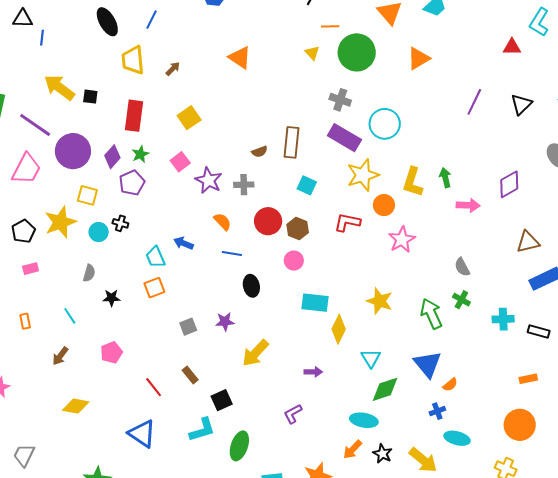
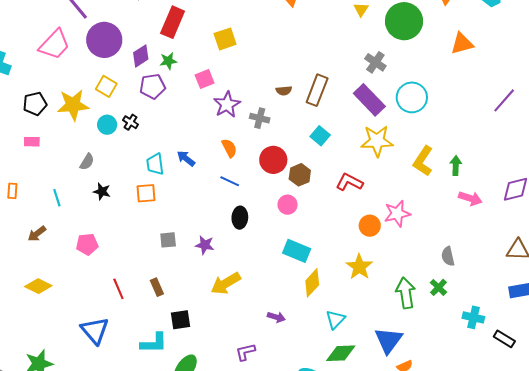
orange circle: (384, 205) -> (370, 226), moved

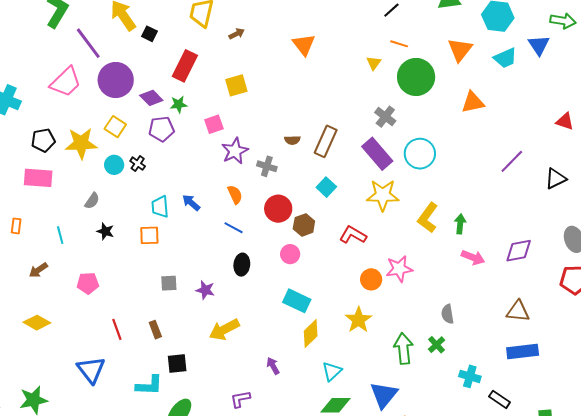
purple diamond: (141, 56) -> (151, 98), turned 75
pink rectangle: (32, 142) -> (38, 178), size x1.8
purple arrow: (276, 317) -> (273, 366), turned -138

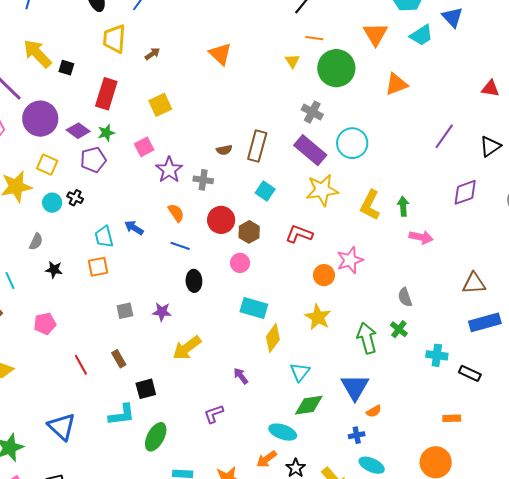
purple diamond: (519, 251) -> (465, 192), moved
blue triangle: (91, 370) -> (62, 427), moved

